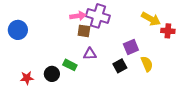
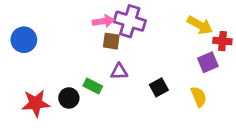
purple square: (131, 47) -> (208, 62), moved
yellow semicircle: (147, 64) -> (199, 97), moved
red star: (27, 78) -> (36, 103), size x1.5

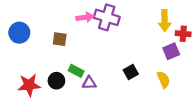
yellow arrow: (200, 25) -> (165, 21), turned 60
brown square: (111, 41) -> (60, 39), moved
purple triangle: (119, 72) -> (89, 83), moved

